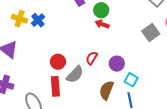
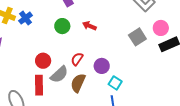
green circle: (101, 10) -> (62, 26), moved
brown semicircle: (106, 90) -> (78, 83), moved

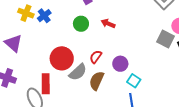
gray square: (137, 37) -> (165, 39), moved, turned -30
red circle: (43, 61) -> (62, 58), size x1.5
red rectangle: (39, 85) -> (46, 84), moved

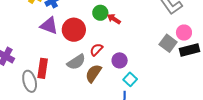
green circle: (81, 24) -> (100, 13), moved
purple triangle: (13, 43) -> (49, 26), moved, turned -30
red circle: (62, 58) -> (74, 30), moved

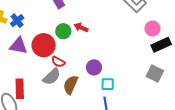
green circle: (100, 13) -> (63, 31), moved
gray square: (168, 43) -> (155, 73), moved
red semicircle: (96, 50) -> (58, 62), moved, turned -96
cyan square: (130, 79) -> (108, 84), turned -32

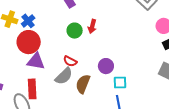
red arrow: (81, 27) -> (92, 26), turned -96
red circle: (44, 45) -> (29, 42), moved
purple triangle: (18, 46) -> (36, 61), moved

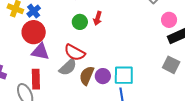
red semicircle: (70, 61) -> (75, 53), size x1.5
purple circle: (106, 66) -> (103, 76), moved
cyan square: (120, 82) -> (124, 75), size x1.5

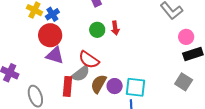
red arrow: (98, 18) -> (115, 28), turned -32
red rectangle: (36, 79) -> (68, 86), moved

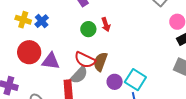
red circle: (50, 35) -> (29, 52), moved
brown semicircle: (99, 84) -> (100, 62), moved
cyan square: (136, 87) -> (135, 80), turned 35

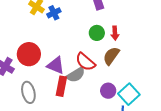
red circle: (29, 52) -> (29, 54), moved
purple triangle: (51, 61) -> (56, 65), moved
brown semicircle: (100, 62) -> (111, 56), moved

